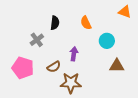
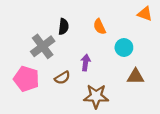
gray cross: (37, 40) -> (43, 46), size x1.5
brown star: (71, 83) -> (96, 96), moved

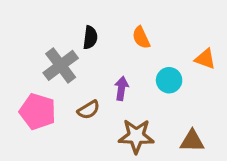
orange triangle: (145, 14) -> (205, 59), moved
cyan circle: (124, 48) -> (169, 80), moved
brown triangle: (136, 77) -> (192, 141), moved

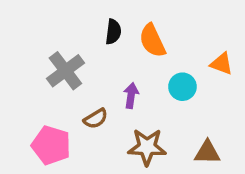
black semicircle: (90, 37) -> (113, 32), moved
orange semicircle: (141, 37) -> (152, 41), size x1.4
pink pentagon: (38, 111) -> (51, 145), moved

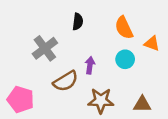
orange semicircle: (152, 41) -> (124, 28), moved
brown semicircle: (96, 119) -> (66, 81), size x1.5
pink pentagon: (51, 145) -> (21, 99), moved

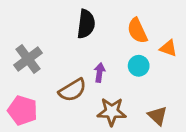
black semicircle: (78, 22) -> (86, 24), size x1.5
gray cross: (45, 48) -> (28, 59), moved
brown triangle: (142, 104) -> (158, 116), turned 42

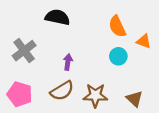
black semicircle: (86, 24) -> (57, 17), moved, turned -85
purple arrow: (100, 73) -> (68, 62), moved
brown semicircle: (73, 90) -> (62, 91), moved

